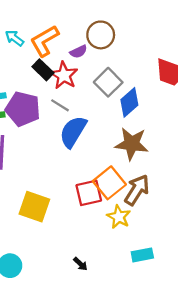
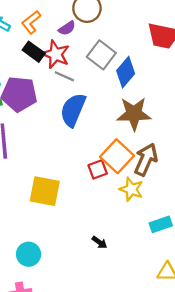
orange L-shape: (44, 41) -> (31, 22), size x0.7
gray line: (60, 105) -> (64, 76), moved
red square: (89, 193) -> (98, 169), size x0.7

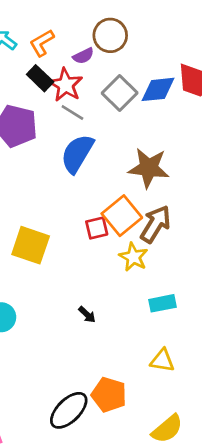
blue diamond: (126, 72) -> (158, 89), moved, turned 36

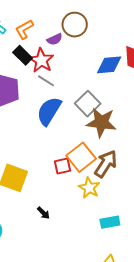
gray square: (120, 93) -> (88, 104), moved
black arrow: (87, 315) -> (43, 213), moved

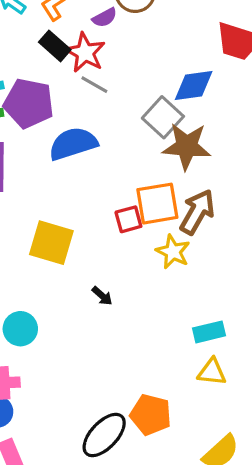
blue diamond: (109, 65) -> (194, 86), moved
blue semicircle: (49, 111) -> (73, 144), moved, turned 44
orange square: (81, 157) -> (157, 204), turned 32
cyan rectangle: (110, 222) -> (209, 332), moved

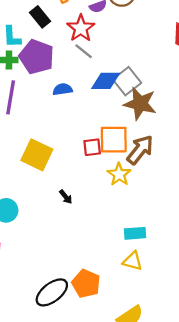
black rectangle: (55, 46) -> (40, 17), moved
blue diamond: (194, 86) -> (106, 81), moved
blue semicircle: (73, 144) -> (63, 89), size x0.6

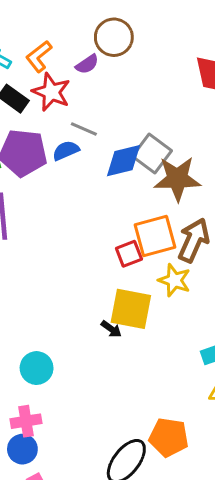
red star: (81, 28) -> (51, 92), moved
blue semicircle: (63, 89) -> (66, 151), moved
yellow square: (37, 155) -> (131, 309), moved

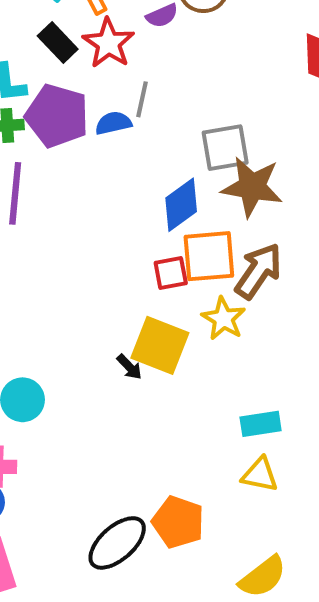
gray line: (84, 129) -> (142, 99), turned 68
gray square: (152, 153) -> (225, 148), turned 33
blue diamond: (124, 161) -> (181, 205), moved, turned -33

